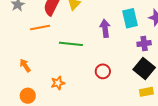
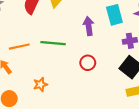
orange line: (40, 27) -> (19, 47), moved
red circle: (103, 71) -> (88, 63), moved

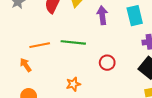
purple arrow: (89, 26) -> (102, 15), moved
orange star: (40, 84) -> (73, 84), moved

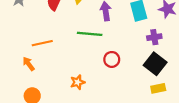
green line: (73, 42) -> (90, 34), moved

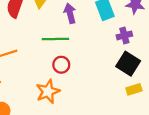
red circle: (112, 59) -> (61, 65), moved
orange star: (78, 82) -> (48, 91), size x1.5

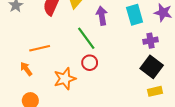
green line: (55, 39) -> (86, 38), turned 50
orange star: (48, 91) -> (65, 79), moved

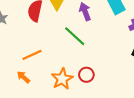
red circle: (90, 63) -> (86, 75), moved

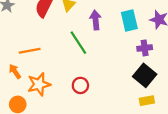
orange star: (62, 79) -> (39, 84), moved

